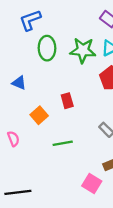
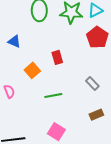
pink square: (92, 184) -> (56, 132), moved

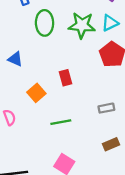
gray rectangle: (92, 83) -> (106, 108), turned -56

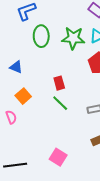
orange square: (36, 93) -> (23, 96), moved
green line: (61, 122) -> (60, 103), moved, turned 54

